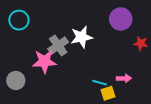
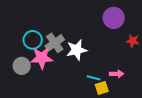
cyan circle: (19, 20) -> (33, 40), moved
white star: (81, 37) -> (77, 50), moved
gray circle: (16, 80) -> (22, 66), moved

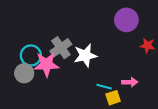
cyan circle: (33, 40) -> (31, 55), moved

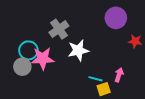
gray cross: (61, 48) -> (59, 29), moved
pink arrow: (130, 82) -> (119, 75), turned -72

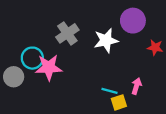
white star: (78, 50) -> (106, 40), moved
gray circle: (22, 67) -> (14, 77), moved

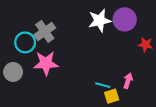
gray cross: (67, 33) -> (45, 31), moved
white star: (106, 40) -> (100, 21), moved
cyan circle: (32, 58) -> (25, 42), moved

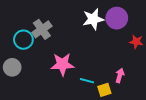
pink star: (46, 63) -> (62, 64), moved
cyan line: (103, 85) -> (87, 81), moved

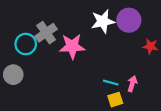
pink star: (62, 64) -> (72, 46), moved
cyan line: (87, 81) -> (111, 83), moved

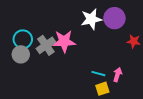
gray cross: (46, 33) -> (46, 45), moved
gray circle: (13, 75) -> (21, 54), moved

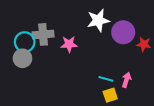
purple circle: (114, 18) -> (123, 32), moved
pink star: (64, 41) -> (69, 44), size x0.7
gray cross: (46, 45) -> (43, 34), moved, turned 30

